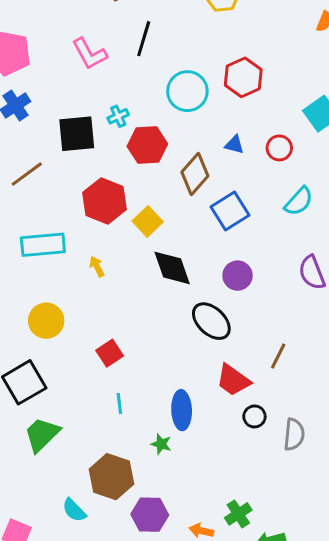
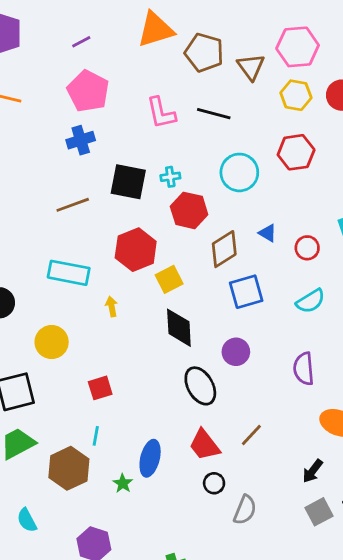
black line: (144, 39) -> (214, 114), turned 72
red hexagon: (243, 77) -> (296, 152), moved
brown hexagon: (111, 477) -> (69, 468), moved

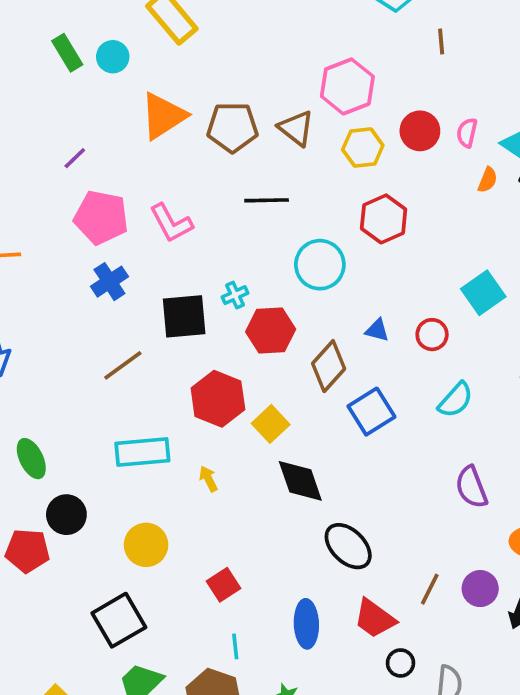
pink L-shape: (161, 113) -> (171, 223), moved
purple circle: (236, 352) -> (480, 589), moved
blue ellipse: (150, 458) -> (306, 624), moved

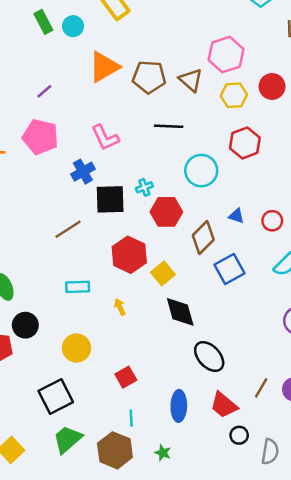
pink pentagon: (101, 217) -> (40, 137), moved
blue cross: (109, 282) -> (83, 172), moved
cyan rectangle: (142, 452) -> (78, 287), size x0.7

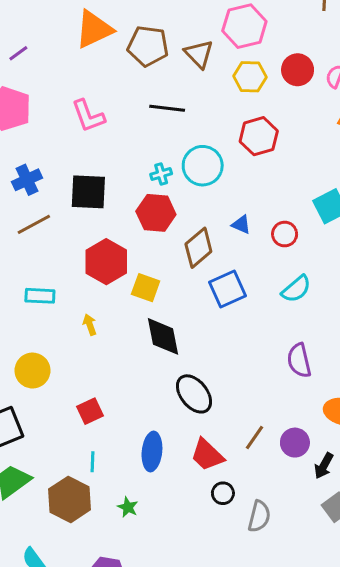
blue cross: (83, 172) -> (27, 180), moved
cyan cross: (144, 187) -> (161, 174), moved
yellow square: (163, 273) -> (146, 288), turned -35

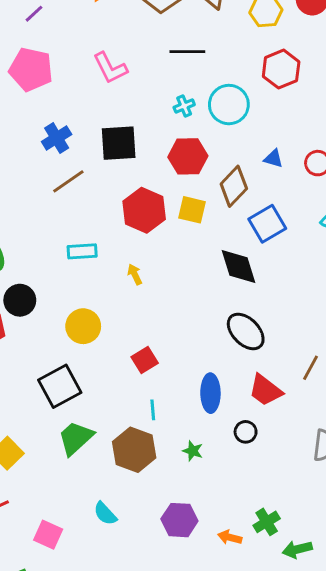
cyan cross: (161, 174) -> (184, 106), moved
yellow square: (146, 288) -> (192, 210), moved
black diamond: (163, 336) -> (239, 267), moved
black circle: (223, 493) -> (246, 432), moved

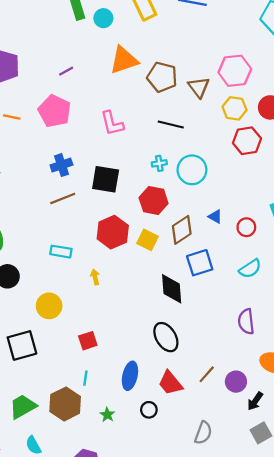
red hexagon: (281, 69) -> (247, 141), moved
green trapezoid: (76, 438) -> (23, 407), moved

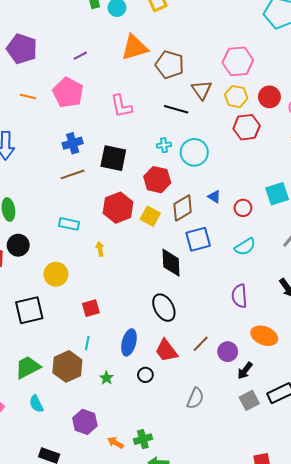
brown triangle: (199, 87) -> (202, 90), moved

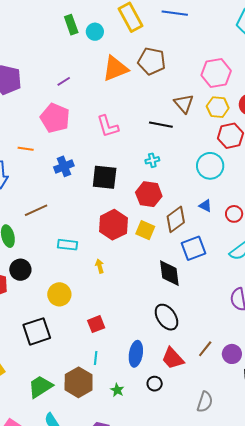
brown pentagon: (170, 65) -> (152, 61), moved
orange line: (28, 97) -> (26, 149), moved
cyan circle: (194, 152) -> (210, 166), moved
brown line: (73, 174) -> (36, 210), moved

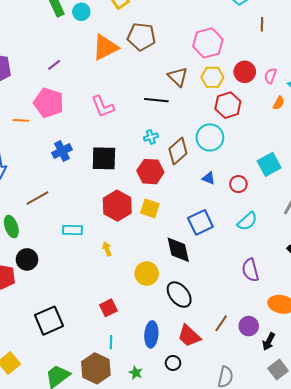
orange line: (26, 149) -> (21, 120), moved
brown diamond: (176, 219) -> (178, 151), moved
yellow circle: (59, 294) -> (147, 274), moved

